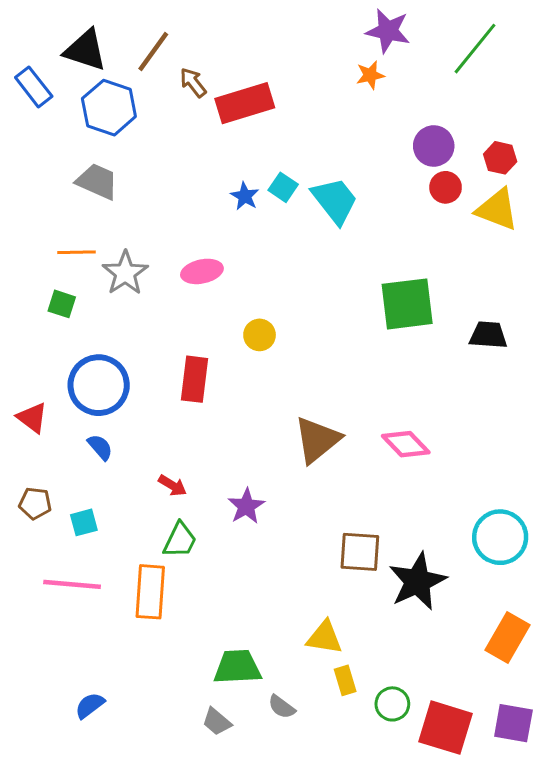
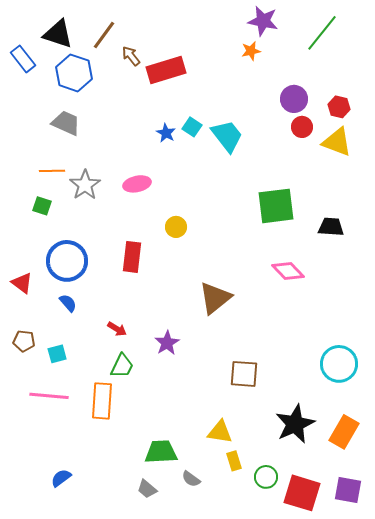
pink diamond: (406, 444) -> (288, 271), moved
black star: (417, 581) -> (295, 424), moved

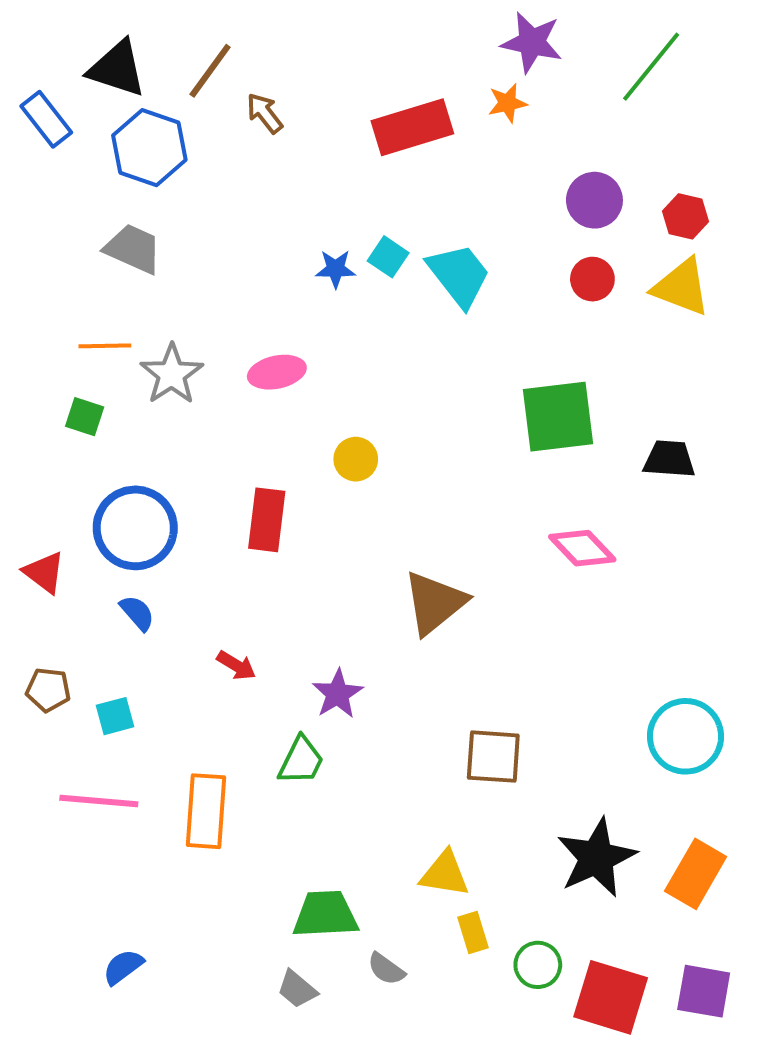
red rectangle: (166, 70) -> (412, 127), moved
red circle: (302, 127) -> (592, 279), moved
blue star: (166, 133) -> (336, 269), turned -30
green trapezoid: (122, 366) -> (301, 761), moved

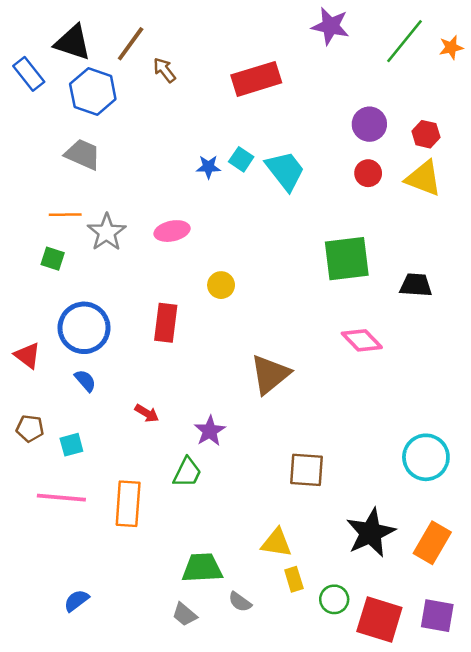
orange star: (507, 103) -> (451, 47), moved

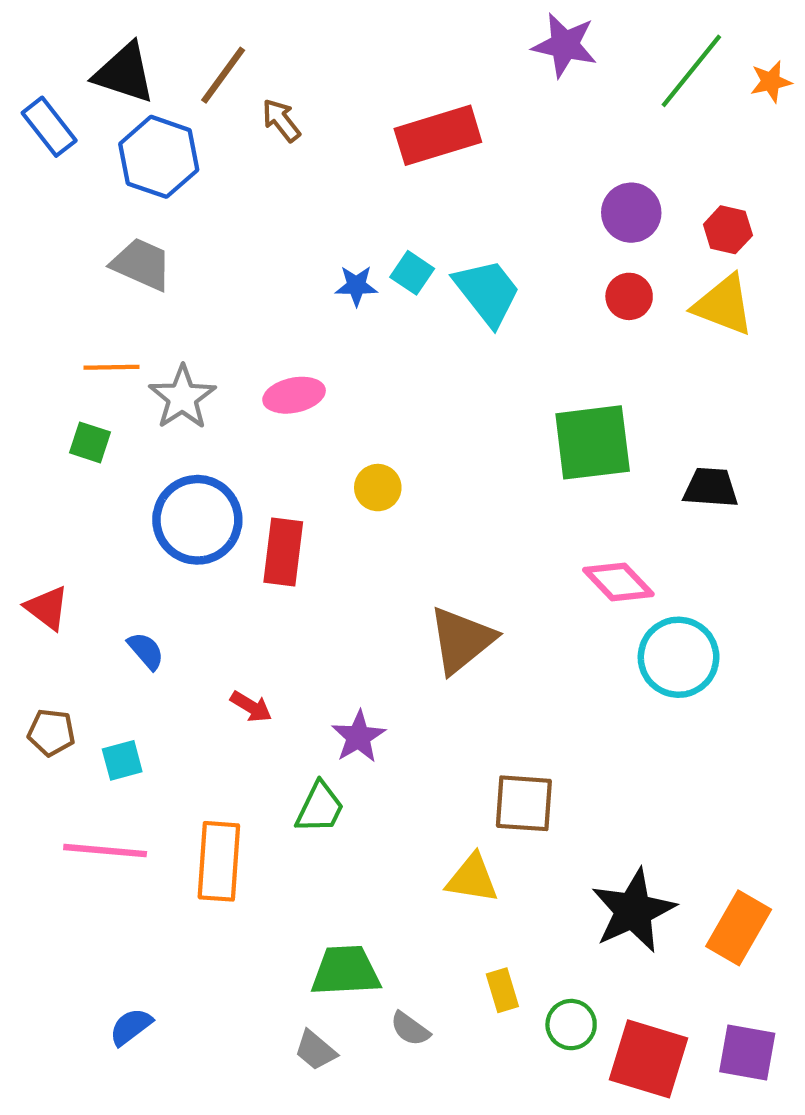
blue circle: (84, 328) -> (197, 520), moved
cyan circle: (426, 457) -> (679, 657), moved
yellow triangle: (276, 543) -> (472, 878), moved

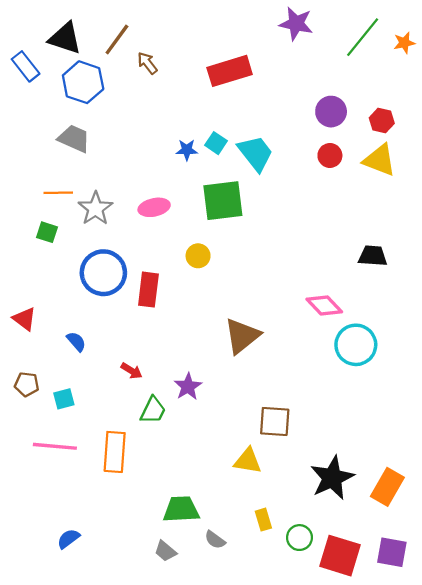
green square: (593, 442) -> (223, 201), moved
green trapezoid: (320, 808) -> (153, 410), moved

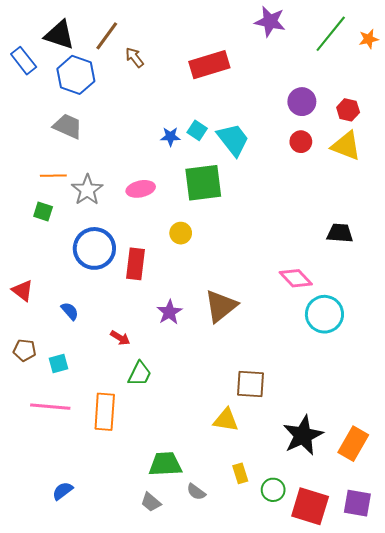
purple star: (188, 387) -> (169, 312), moved

